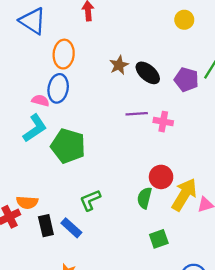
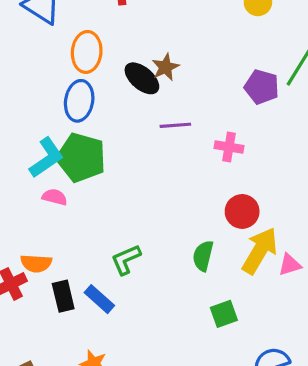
black ellipse: (148, 73) -> (142, 78), moved
pink semicircle: (40, 101) -> (55, 197), moved
purple line: (137, 114) -> (175, 125), moved
green pentagon: (68, 146) -> (81, 157), moved
red circle: (161, 177) -> (242, 211), moved

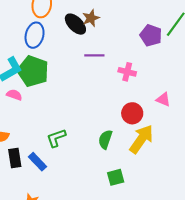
pink triangle: (290, 265) -> (163, 99), moved, turned 35

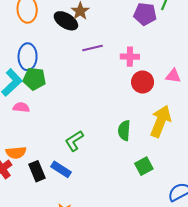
blue ellipse: (35, 35) -> (28, 57), moved
green pentagon: (33, 71) -> (34, 79), size x0.7
red circle: (132, 113) -> (143, 82), moved

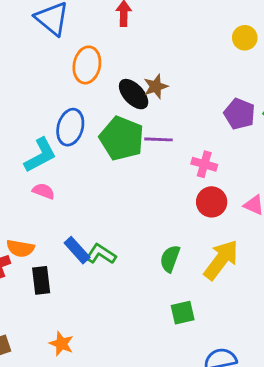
green pentagon: (34, 79) -> (122, 138), moved, size x1.4
green L-shape: (74, 141) -> (101, 254), turned 50
blue rectangle: (61, 169) -> (77, 250), moved

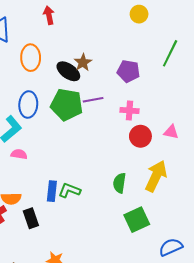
purple pentagon: (239, 114) -> (128, 71), moved
blue rectangle: (77, 250) -> (52, 191), turned 60
green square: (183, 313) -> (137, 220), size x1.4

